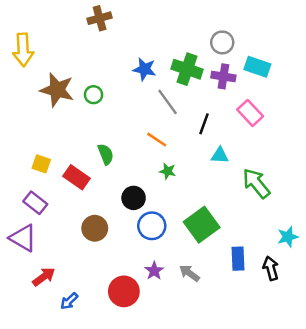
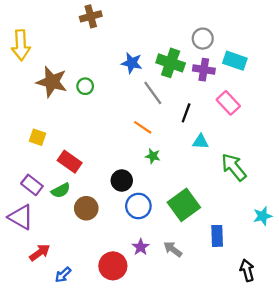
green semicircle: (106, 154) -> (61, 190), moved, turned 84
yellow square: (41, 164) -> (37, 137), moved
black arrow: (271, 268) -> (247, 270), moved

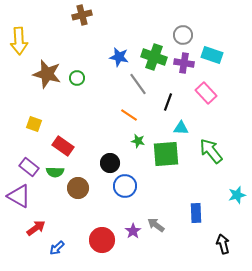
green semicircle: (61, 190) -> (55, 172), turned 30
green square: (184, 205) -> (166, 154), moved, turned 32
purple star: (141, 247) -> (133, 231), moved

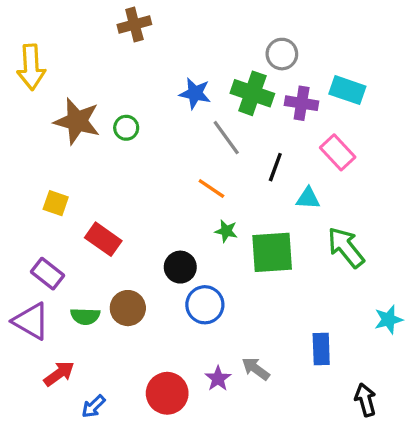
gray circle: (183, 35) -> (282, 54), moved
cyan triangle: (181, 128) -> (308, 198), moved
green semicircle: (55, 172) -> (85, 316), moved

